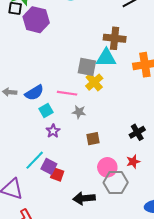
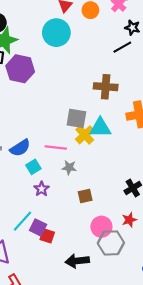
cyan triangle: (106, 58) -> (100, 128), moved

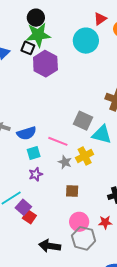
yellow cross: (85, 135) -> (85, 156), moved

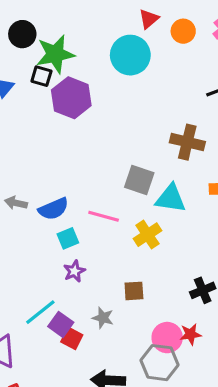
black circle: (36, 18) -> (22, 34), moved
gray star: (65, 162) -> (103, 318), moved
pink circle: (79, 222) -> (167, 338), moved

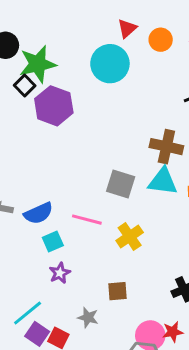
black square: (41, 76) -> (25, 85), turned 30
cyan triangle: (171, 198) -> (163, 181), moved
purple square: (61, 324) -> (37, 334), moved

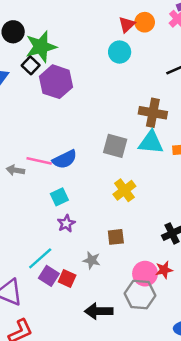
red triangle: (127, 29) -> (127, 25), moved
cyan circle: (110, 64) -> (120, 52), moved, size x0.7
blue semicircle: (38, 213) -> (65, 159), moved
pink line: (87, 220) -> (39, 161), moved

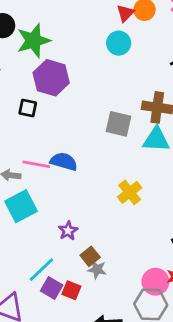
black square: (31, 65) -> (28, 108), moved, turned -30
gray square: (115, 146) -> (118, 124), moved
blue semicircle: (65, 159) -> (64, 161), turned -135
cyan square: (59, 197) -> (21, 206), moved, size x1.6
brown square: (116, 237) -> (90, 256), moved, turned -30

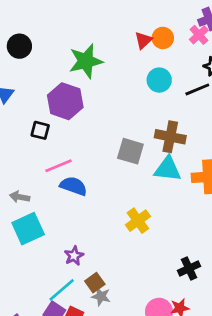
green star: (33, 41) -> (86, 61), moved
cyan circle: (119, 43) -> (159, 80), moved
pink line: (36, 164) -> (59, 166), moved, turned -36
cyan line: (41, 270) -> (62, 290), moved

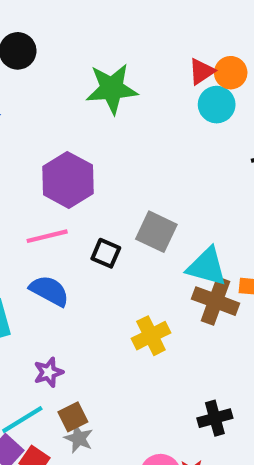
cyan circle: (159, 80) -> (217, 105), moved
purple hexagon: (65, 101) -> (68, 180), moved
black square: (40, 130) -> (106, 253), moved
brown cross: (170, 137) -> (216, 301), moved
blue semicircle: (73, 186) -> (49, 291), moved

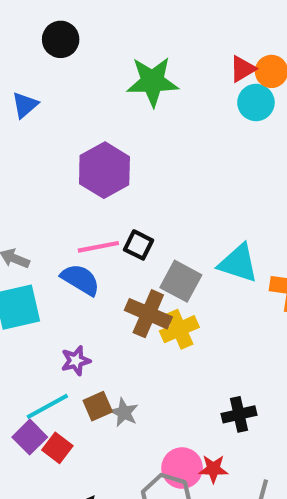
gray square: (156, 232) -> (181, 281), moved
pink line: (47, 236) -> (98, 247), moved
brown cross: (216, 301) -> (148, 314), moved
gray star: (79, 438) -> (124, 412), moved

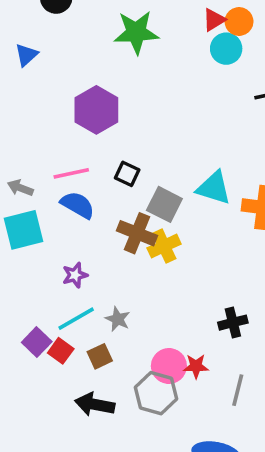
pink line: (98, 247) -> (71, 173), moved
cyan line: (47, 406) -> (76, 319), moved
brown square: (98, 406) -> (100, 356), moved
black cross: (239, 414) -> (233, 323), moved

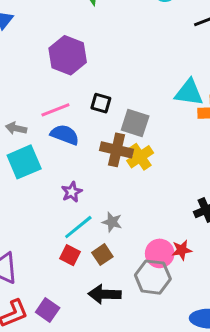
cyan triangle: (214, 188) -> (189, 93), moved
purple square: (37, 342) -> (48, 310), moved

